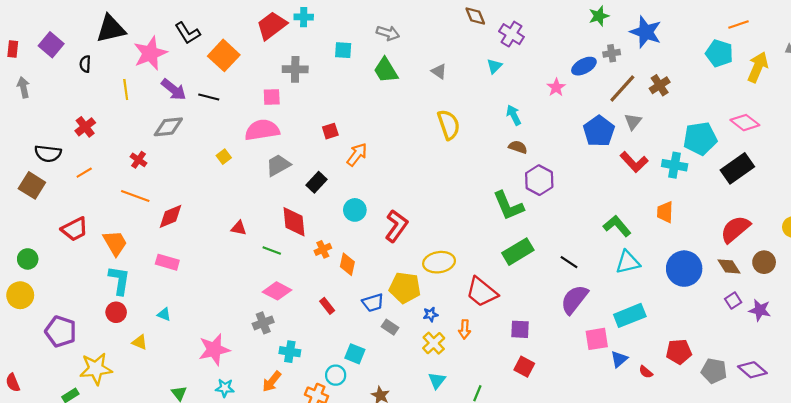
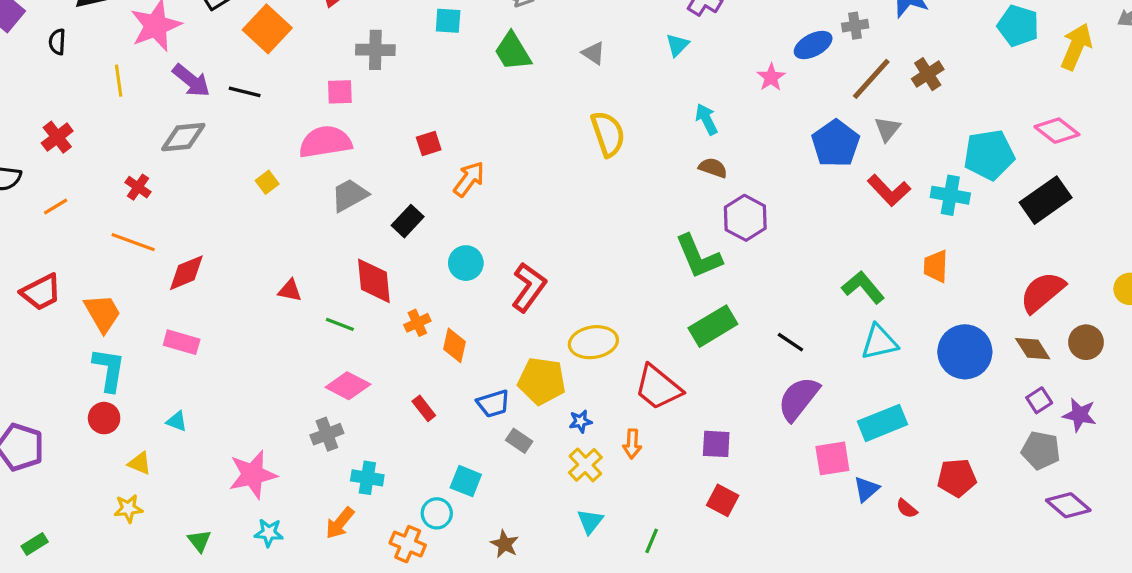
yellow star: (96, 369) -> (128, 509), moved, size x0.6
gray pentagon: (714, 371) -> (1041, 450), moved

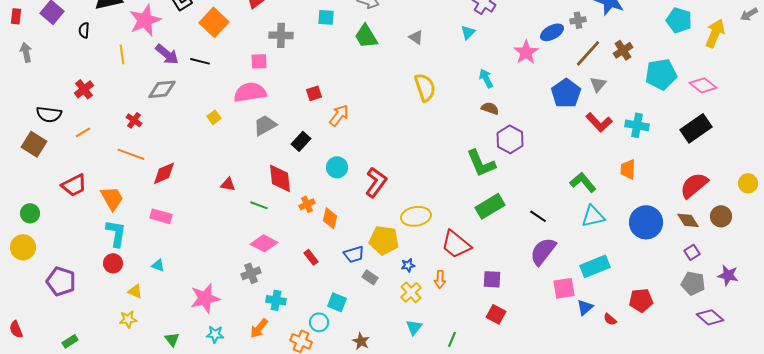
pink star: (771, 77) -> (526, 52), size x1.4
cyan pentagon: (989, 155) -> (661, 74), moved
purple star: (1080, 415) -> (728, 275), moved

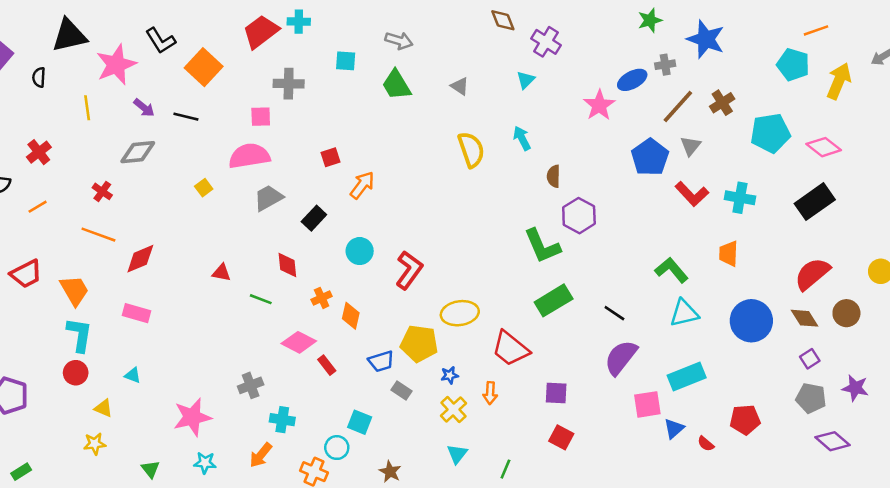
purple arrow: (167, 54) -> (144, 108), size x0.7
cyan arrow: (486, 78) -> (522, 138), moved
brown semicircle: (490, 108) -> (554, 176), turned -108
red diamond: (280, 178) -> (287, 265), size x0.7
pink diamond: (264, 243) -> (299, 342), moved

